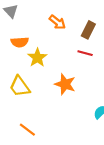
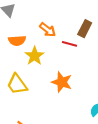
orange arrow: (57, 22) -> (48, 30), moved
red line: (85, 53) -> (69, 44), moved

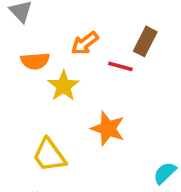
orange arrow: (48, 30) -> (85, 43), turned 105
yellow trapezoid: (17, 84) -> (49, 155), moved

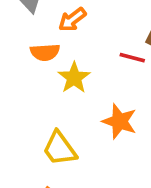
orange arrow: (85, 43) -> (72, 20), moved

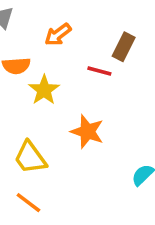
orange arrow: (72, 20) -> (58, 35), moved

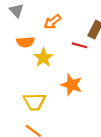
yellow trapezoid: (30, 158) -> (34, 102), turned -55

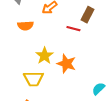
yellow star: (43, 58) -> (44, 56), moved

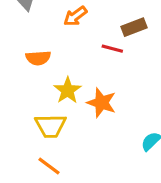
brown rectangle: (87, 15) -> (134, 27), turned 42
orange semicircle: (25, 26) -> (38, 58), moved

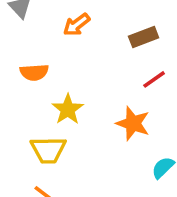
red line: (112, 49) -> (154, 79), moved, turned -50
orange star: (101, 103) -> (133, 123), moved

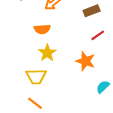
orange semicircle: (34, 72) -> (42, 29), moved

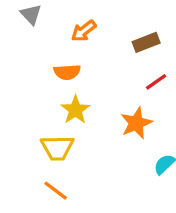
orange star: (85, 61) -> (136, 123), turned 30

